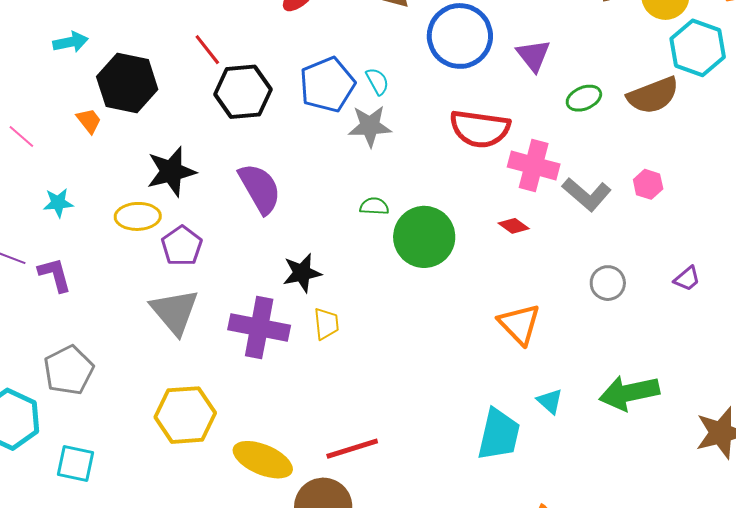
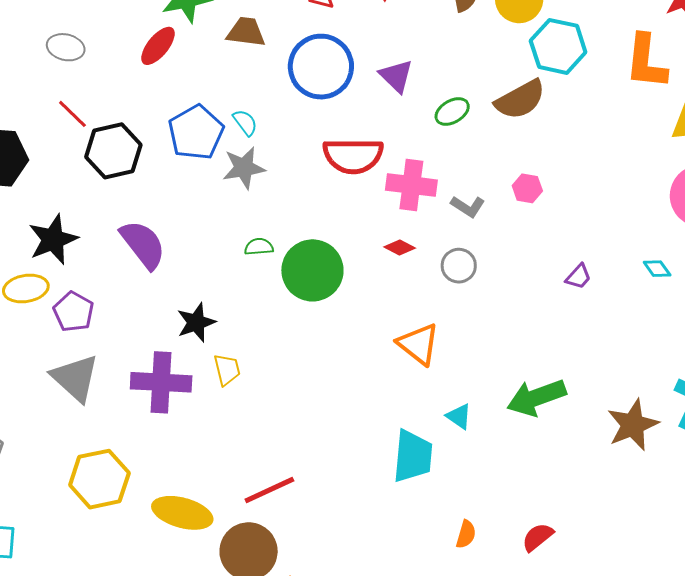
gray L-shape: (587, 194) -> (468, 206), size x0.7
gray circle: (608, 283) -> (459, 266), moved

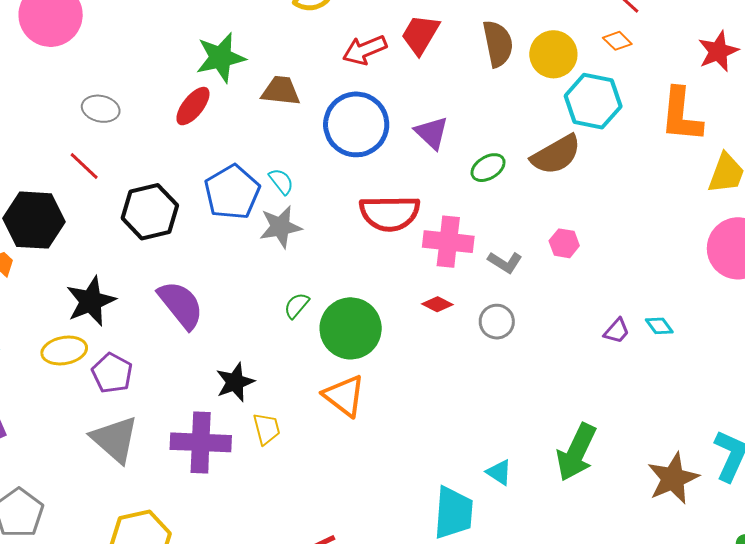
red line: (72, 114) -> (84, 166), moved
green semicircle: (259, 247) -> (297, 305), turned -44
cyan diamond: (657, 269) -> (659, 326), moved
orange triangle: (418, 344) -> (344, 396), moved
green arrow: (536, 397) -> (576, 452), turned -44

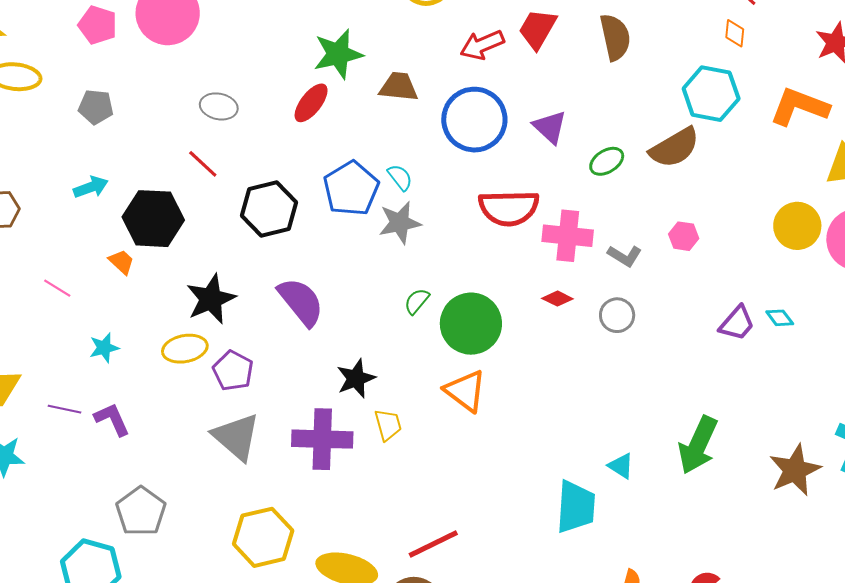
orange diamond: (617, 41) -> (735, 33), turned 52
yellow circle: (553, 54) -> (797, 226), moved
orange L-shape: (681, 115) -> (799, 107), turned 106
purple trapezoid: (617, 331) -> (737, 323), size x1.4

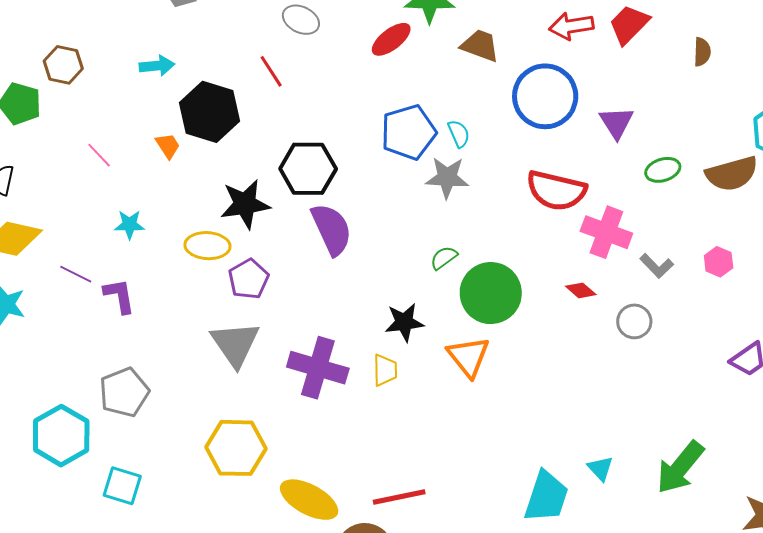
brown semicircle: (615, 37) -> (702, 52), size x0.6
black hexagon: (269, 209) -> (308, 169), moved
black star: (356, 378) -> (404, 322), moved

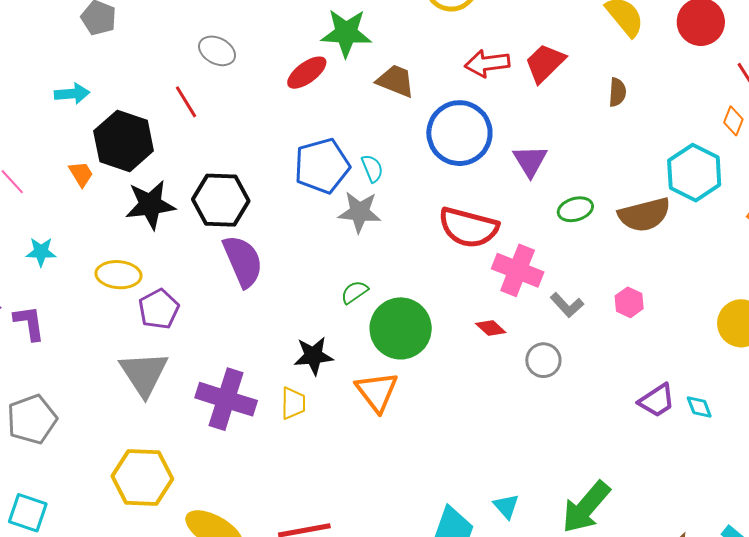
black star: (245, 204) -> (150, 205), moved

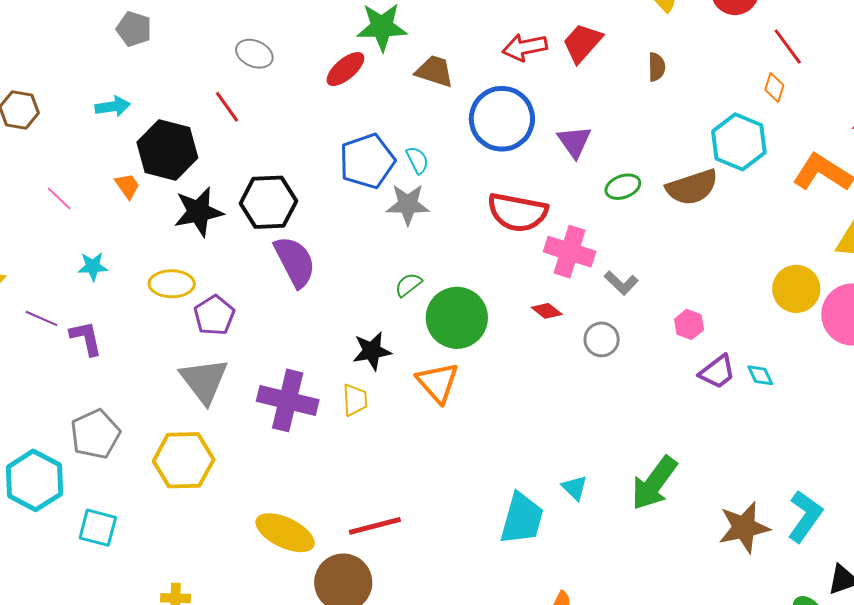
pink hexagon: (629, 302) -> (689, 324), moved
yellow hexagon: (142, 478) -> (184, 460), moved

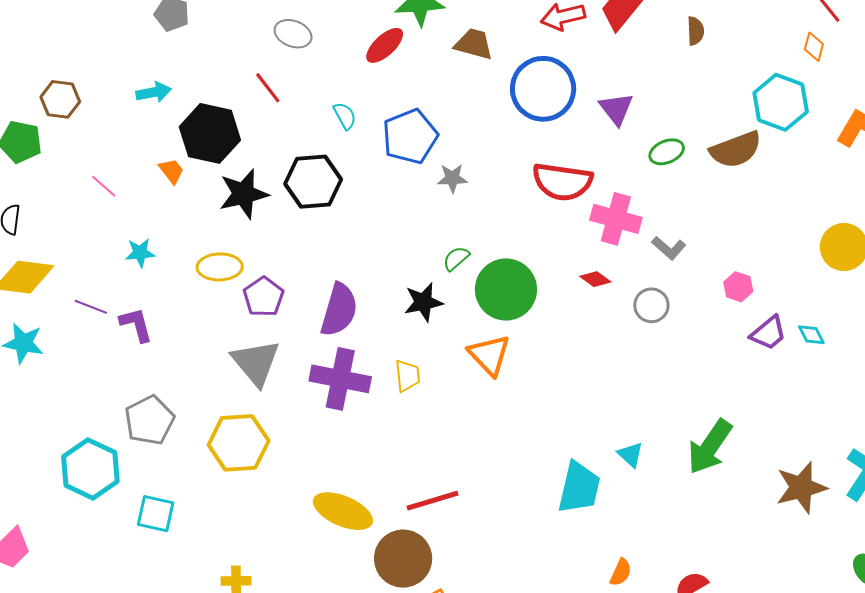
cyan semicircle: (417, 160) -> (345, 116), moved
gray star: (408, 204) -> (452, 178), size x0.7
purple semicircle: (295, 262) -> (339, 310), moved, turned 46
black star: (372, 351) -> (423, 302), moved

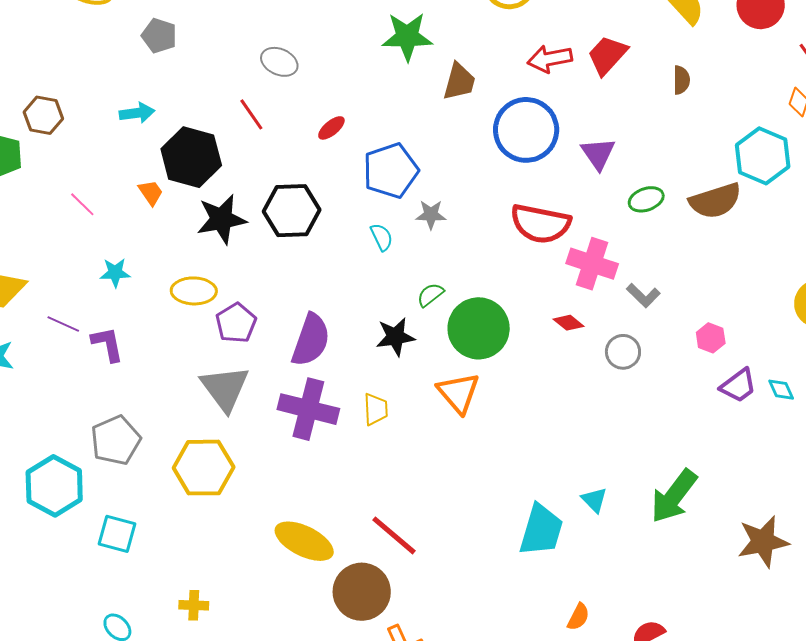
brown trapezoid: (474, 44) -> (459, 82), turned 87
red ellipse: (385, 45) -> (331, 128), moved, size x0.7
cyan semicircle: (345, 116) -> (382, 237), moved
red line: (432, 501) -> (394, 535), turned 54

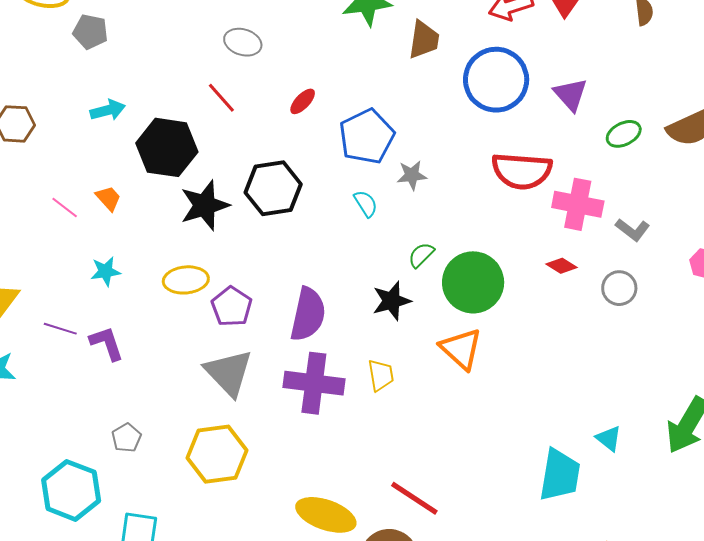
gray pentagon: (159, 36) -> (90, 32), moved
orange trapezoid: (151, 193) -> (108, 198), moved
gray pentagon: (116, 440) -> (126, 438), size x0.6

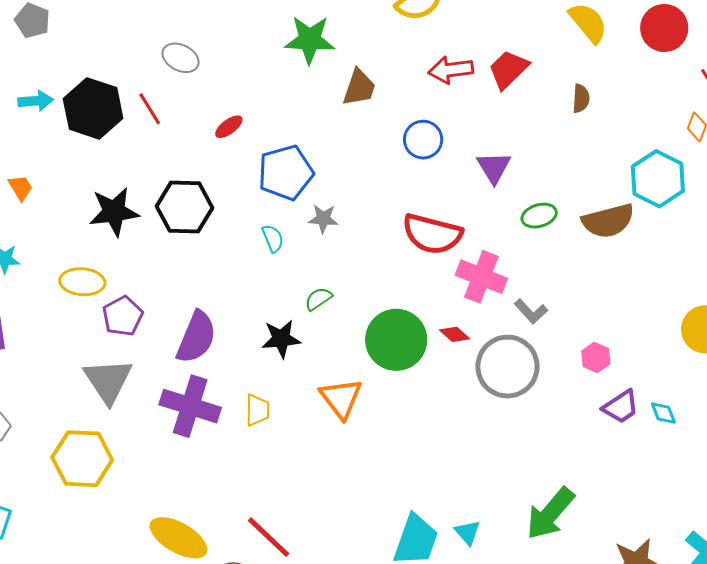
blue circle: (496, 80) -> (423, 140), size x0.6
black hexagon: (167, 147) -> (93, 108), moved
green circle: (473, 282) -> (396, 340), moved
gray circle: (619, 288) -> (507, 367), size x1.8
cyan triangle: (609, 438) -> (468, 532), moved

